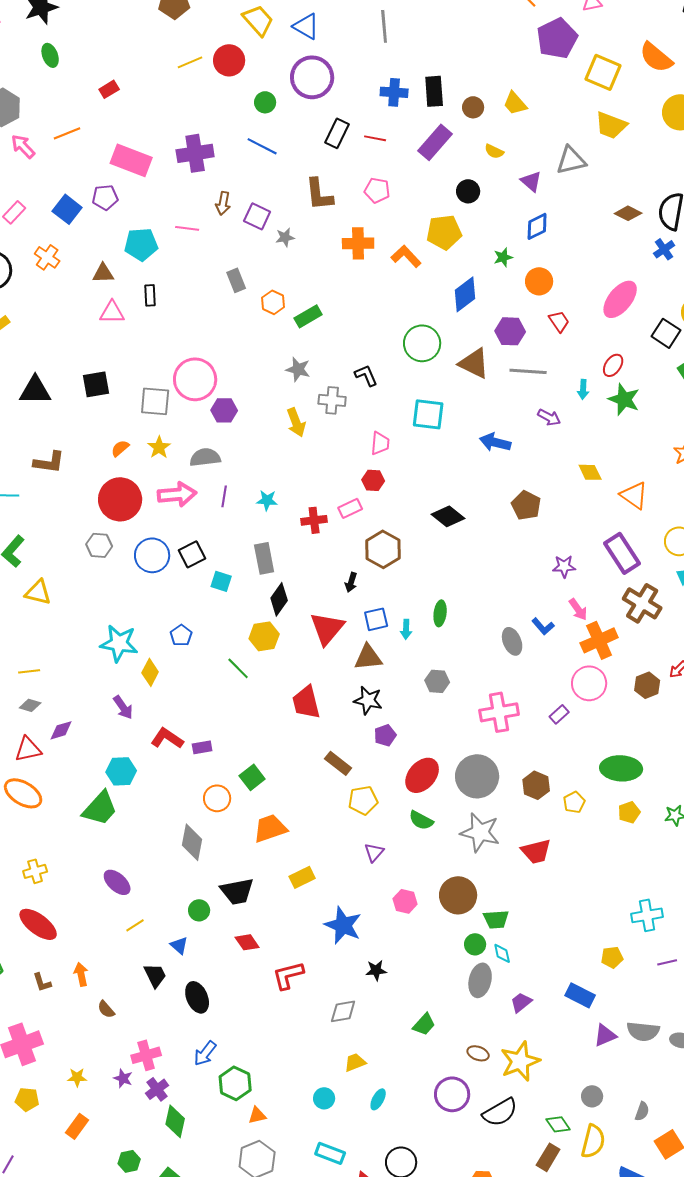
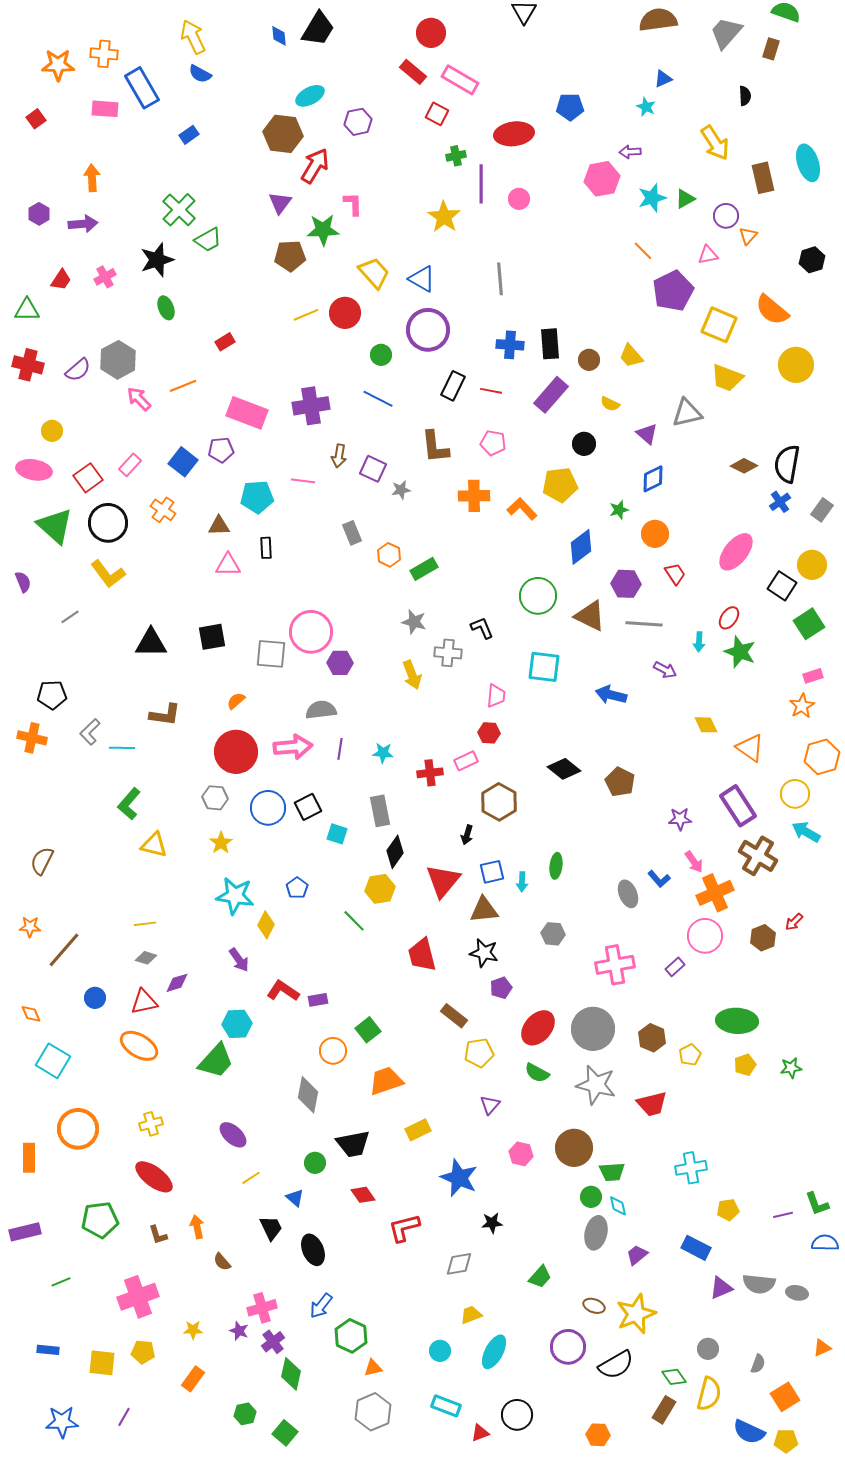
yellow star: (159, 447) -> (221, 843), moved
brown pentagon: (526, 505) -> (620, 782), moved
cyan cross: (647, 915) -> (691, 1168), moved
cyan ellipse: (378, 1099) -> (494, 1352), size x1.6

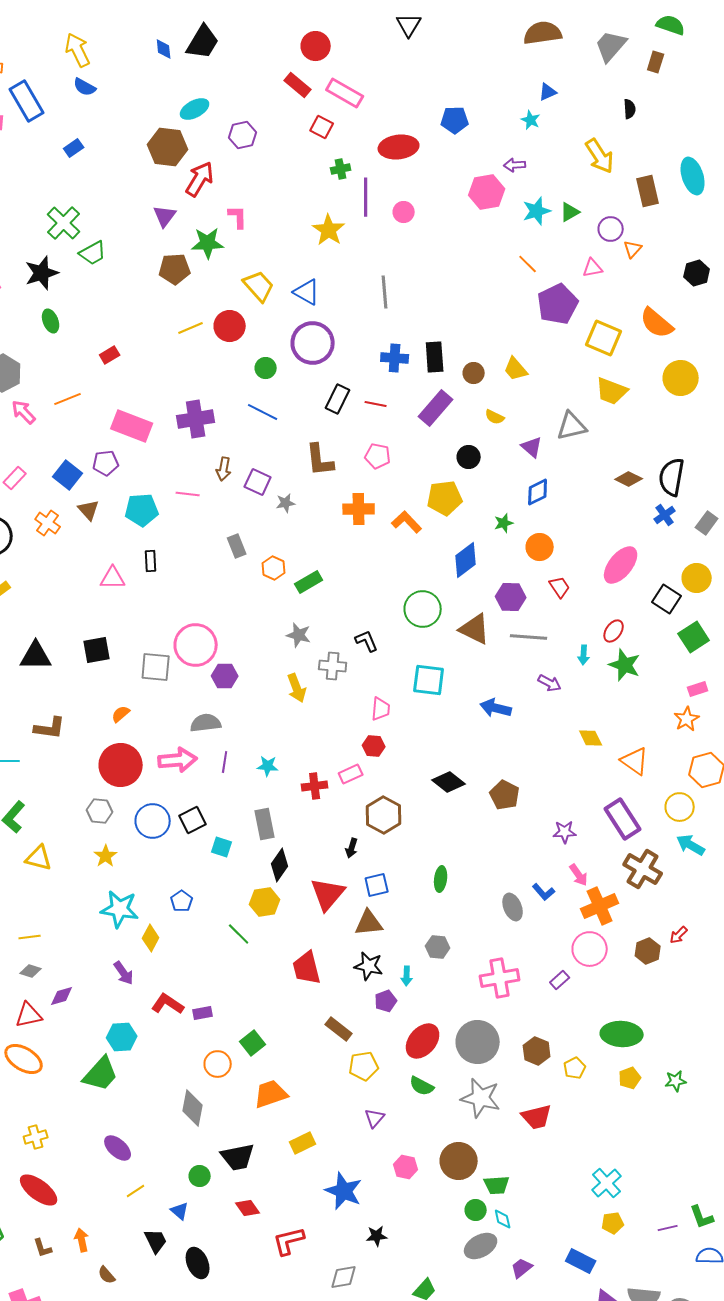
brown triangle: (219, 526) -> (89, 510), moved, turned 50
cyan arrow: (522, 882) -> (407, 976), moved
cyan cross: (691, 1168) -> (607, 1183), moved, turned -32
gray ellipse: (596, 1233) -> (481, 1246), turned 48

